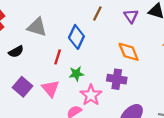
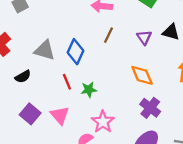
blue diamond: (76, 37) -> (75, 52), moved
red line: (58, 57) -> (67, 82), turned -40
green star: (76, 74) -> (89, 90), moved
purple cross: (117, 79) -> (150, 108), moved, turned 30

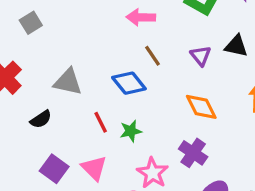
brown line: (109, 35) -> (152, 56), turned -56
blue diamond: (75, 52) -> (129, 83), moved, turned -60
purple cross: (150, 108) -> (193, 153), moved

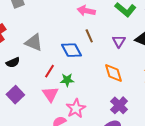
red line: (101, 122) -> (50, 71), turned 48
purple cross: (193, 153) -> (119, 105), moved
pink triangle: (94, 168) -> (50, 94), moved

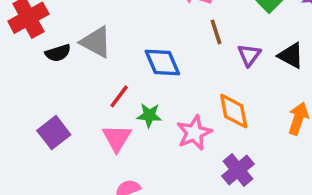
brown line: (89, 36) -> (216, 32), moved
black semicircle: (13, 62) -> (58, 53), moved
pink star: (76, 108) -> (194, 133), moved

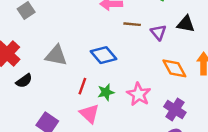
brown line: (216, 32) -> (132, 24), turned -49
black semicircle: (58, 53) -> (24, 81), moved
orange diamond: (234, 111) -> (174, 68), moved

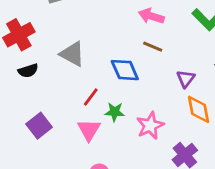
brown line: (132, 24) -> (153, 47), moved
purple triangle: (158, 32) -> (186, 79), moved

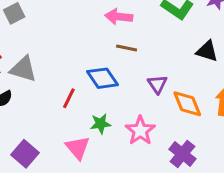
gray triangle: (72, 54) -> (23, 69), moved
purple triangle: (186, 79) -> (157, 84), moved
red line: (91, 97) -> (69, 98), moved

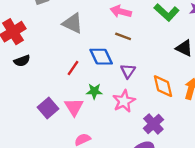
gray triangle: (23, 69) -> (73, 23), moved
purple triangle: (157, 84) -> (128, 71), moved
purple square: (25, 154) -> (48, 108), moved

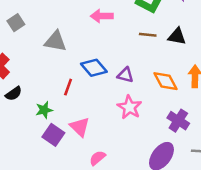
brown line: (123, 36) -> (148, 35), moved
purple triangle: (128, 71) -> (125, 75), turned -35
green star: (94, 91) -> (44, 110), moved
purple cross: (153, 124) -> (178, 121), moved

